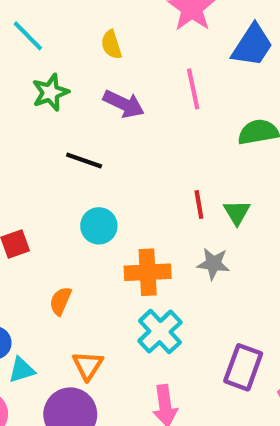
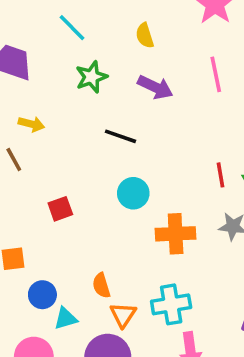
orange semicircle: (60, 301) -> (101, 285), moved, turned -40
cyan cross: (160, 332) -> (171, 304), moved, turned 33

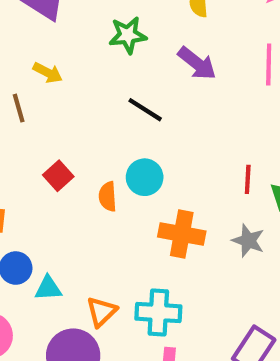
red square: (60, 209) -> (58, 176), turned -35
orange semicircle: (101, 285) -> (108, 197), moved
cyan triangle: (66, 318) -> (48, 288), moved

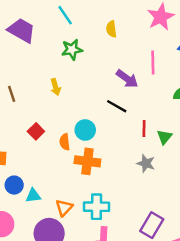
purple arrow: (197, 63) -> (127, 79), moved
yellow arrow: (48, 73) -> (56, 87), moved, turned 49
black line: (145, 110) -> (117, 106), moved
orange cross: (182, 234) -> (87, 161), moved

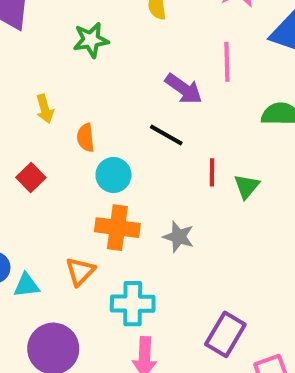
yellow arrow: (56, 87) -> (45, 109), moved
orange semicircle: (65, 142) -> (86, 138), moved
gray star: (146, 163) -> (179, 237), moved
orange triangle: (64, 208) -> (80, 271), moved

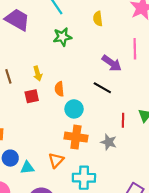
red line: (212, 172) -> (123, 120), moved
red square: (31, 177) -> (32, 96), moved, turned 32

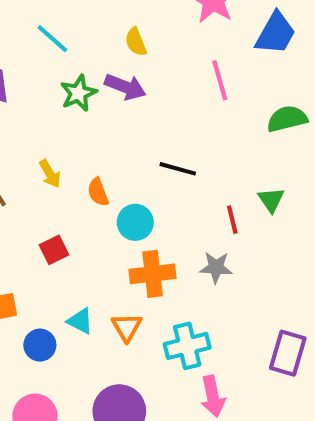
purple arrow: (112, 63) -> (125, 87), moved
red square: (32, 96) -> (54, 250), moved
cyan triangle: (27, 168) -> (80, 321), moved, turned 48

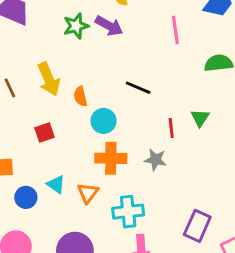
yellow arrow: (50, 174) -> (49, 79), size x1.6

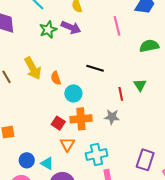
red square: (44, 133) -> (58, 123), moved, turned -32
cyan triangle: (56, 184) -> (47, 163), moved
blue circle: (26, 197) -> (27, 160), moved

